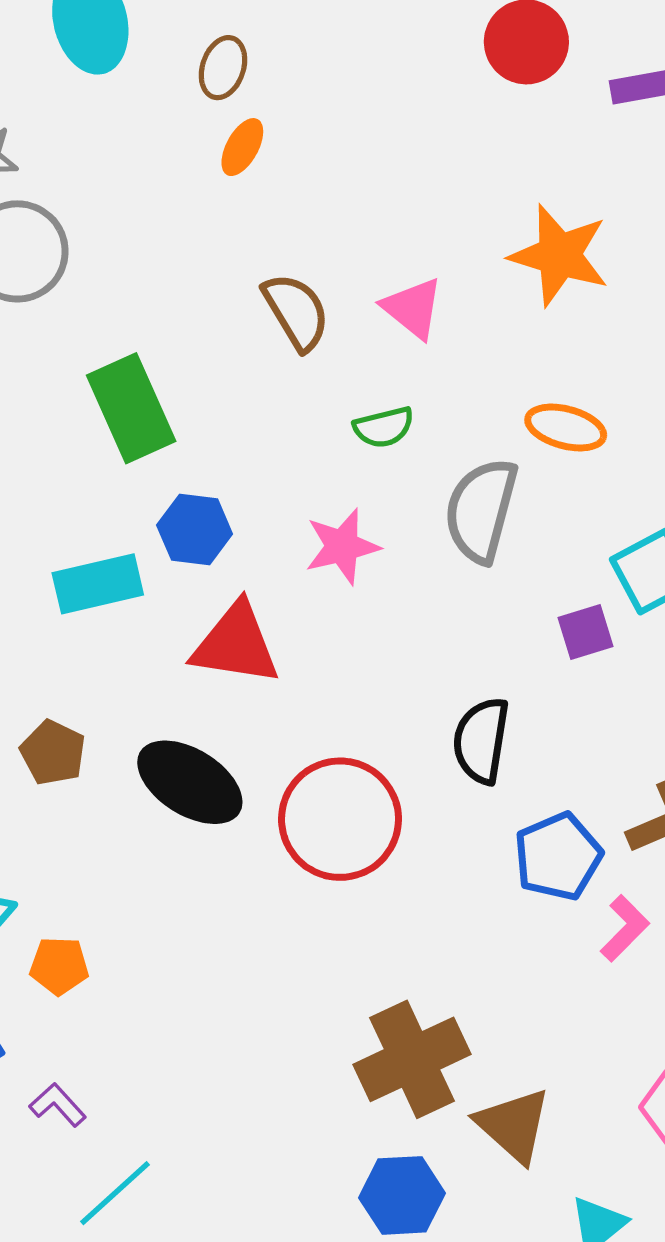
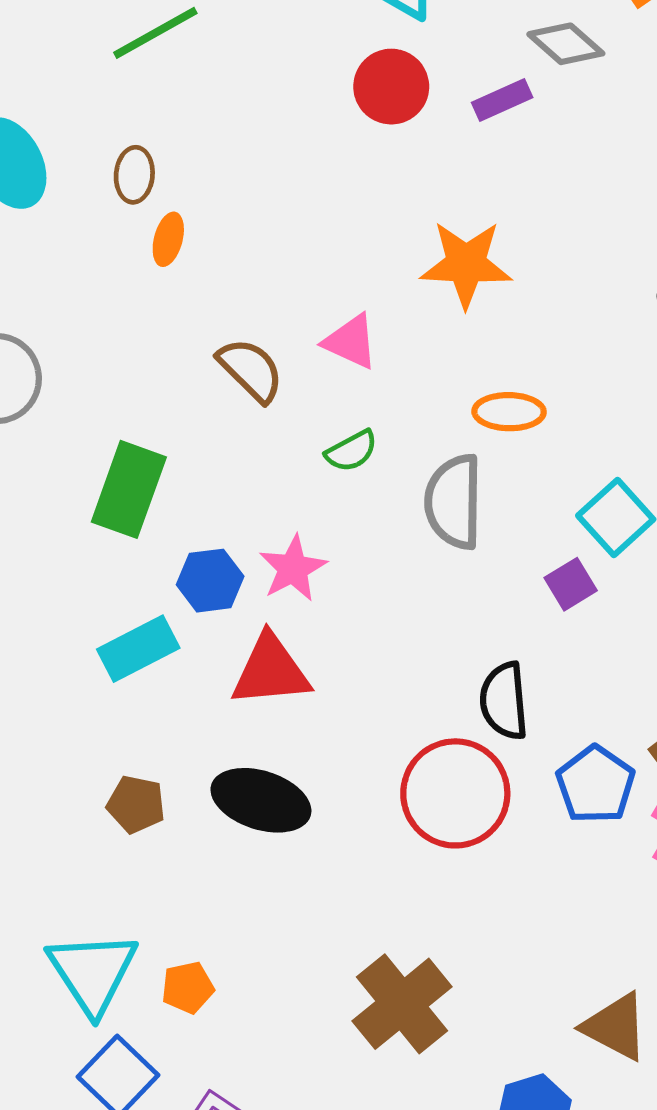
green rectangle: (131, 408) -> (129, 489), turned 58
pink star: (342, 546) -> (293, 568), moved
red circle: (340, 819) -> (455, 793), moved
brown cross: (412, 1059) -> (402, 1004), moved

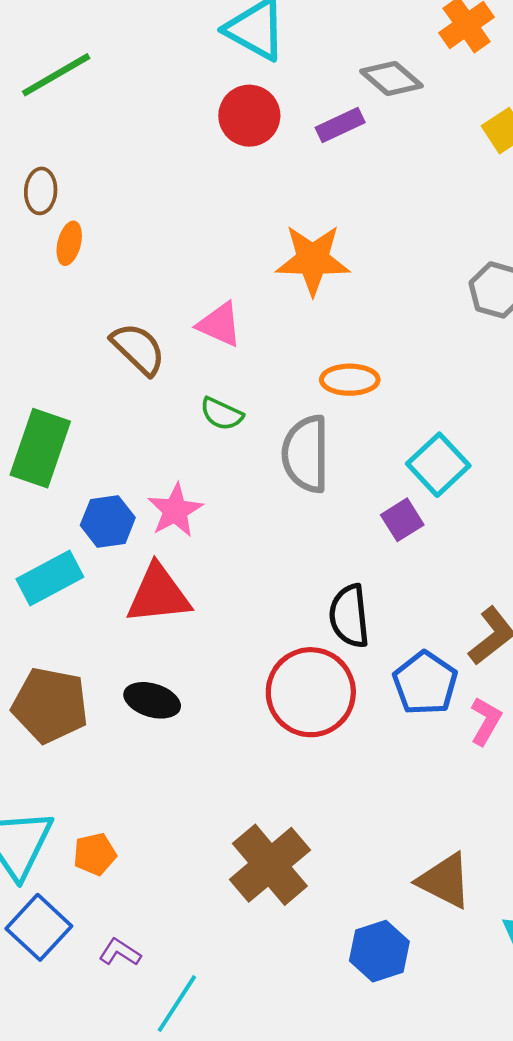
green semicircle: (351, 451) -> (222, 414), turned 54
black ellipse: (261, 800) -> (152, 700), size x0.7
brown pentagon: (136, 804) -> (50, 705), size x1.6

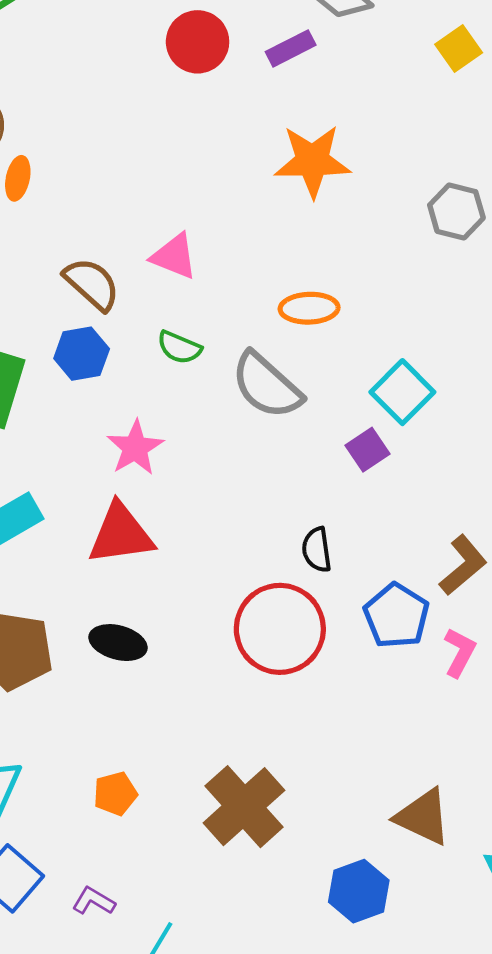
orange star: (313, 260) -> (312, 161), moved
gray semicircle: (306, 454) -> (267, 386), turned -46
blue hexagon: (108, 521) -> (82, 354), moved
black semicircle: (349, 616) -> (317, 550), size x0.7
orange pentagon: (95, 854) -> (115, 794), moved

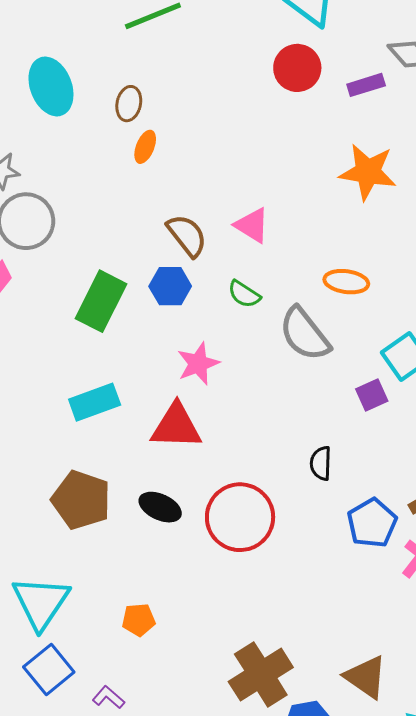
red circle: (280, 629) -> (240, 517), moved
brown cross: (244, 807) -> (261, 674), moved

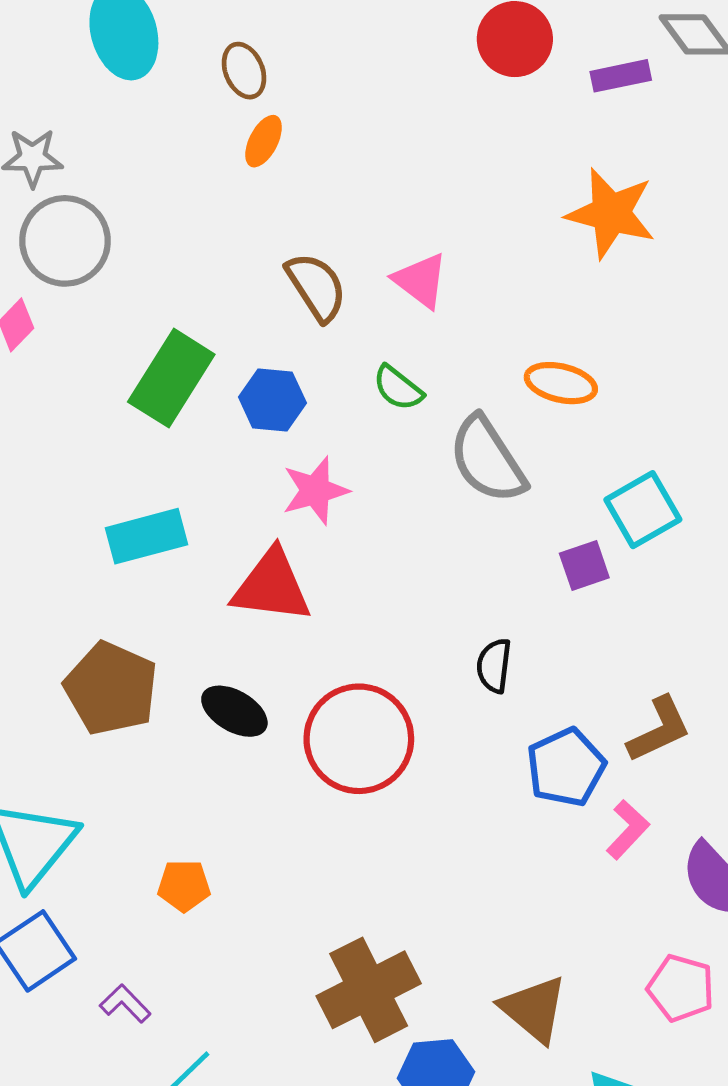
brown ellipse: (129, 104) -> (244, 71), turned -40
blue hexagon: (170, 286) -> (272, 400), moved

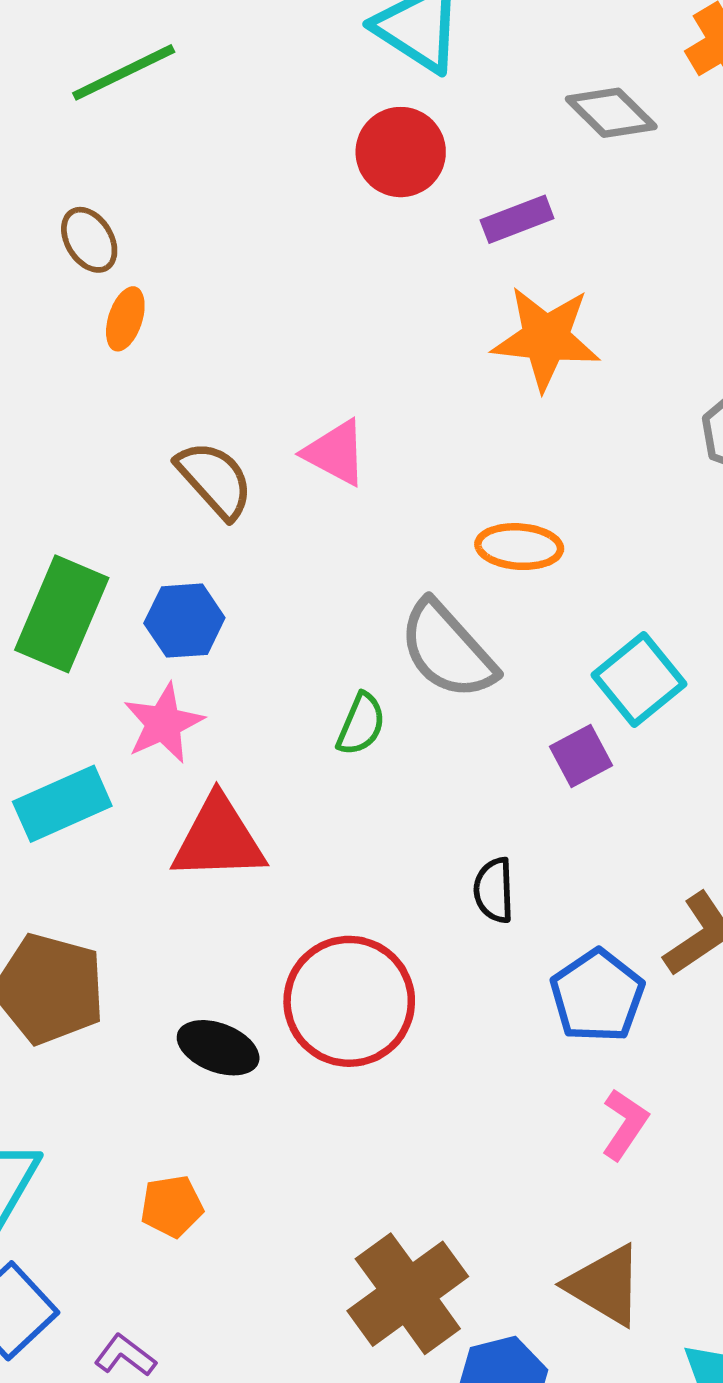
purple rectangle: (621, 76) -> (517, 219), moved
green semicircle: (398, 388) -> (361, 724), moved, turned -96
pink star: (315, 491) -> (163, 723), moved
black ellipse: (234, 711) -> (218, 1048), moved
pink L-shape: (628, 830) -> (625, 1124), moved

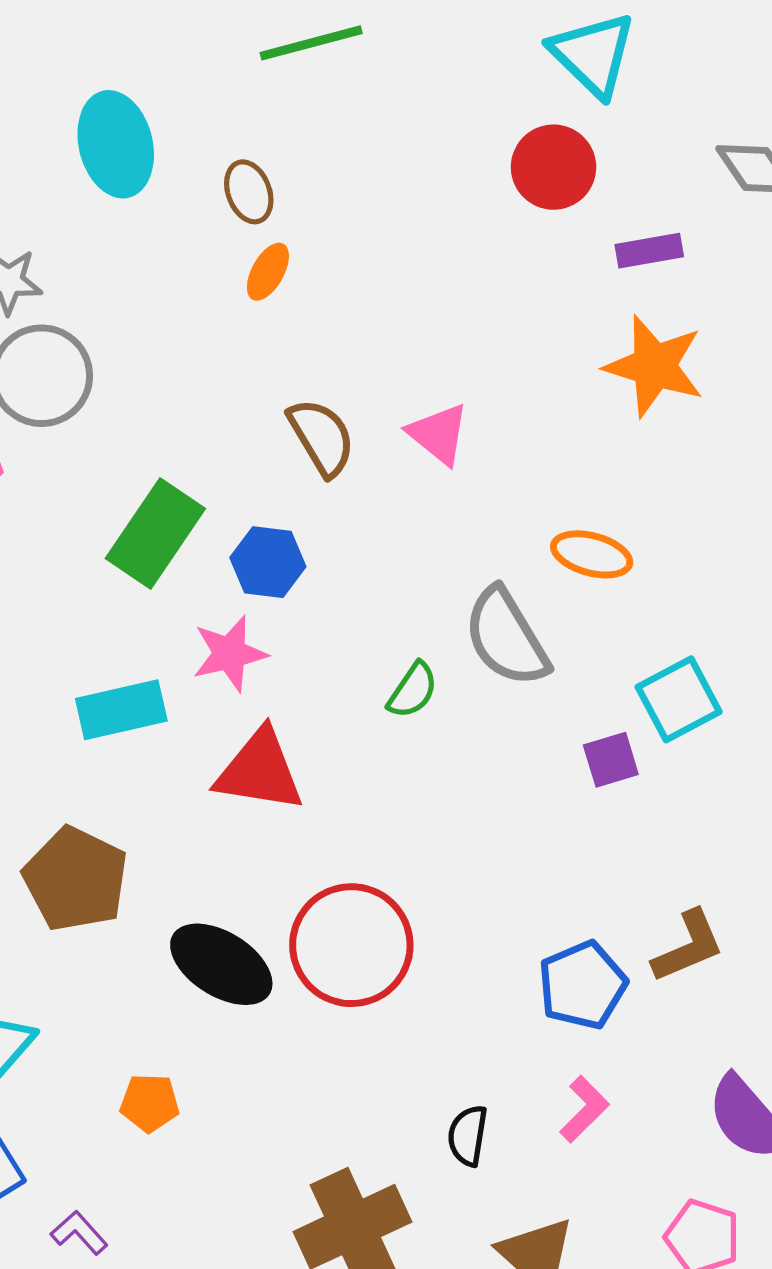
black semicircle: (494, 890) -> (468, 1136), moved
black ellipse: (218, 1048) -> (221, 964), size x1.4

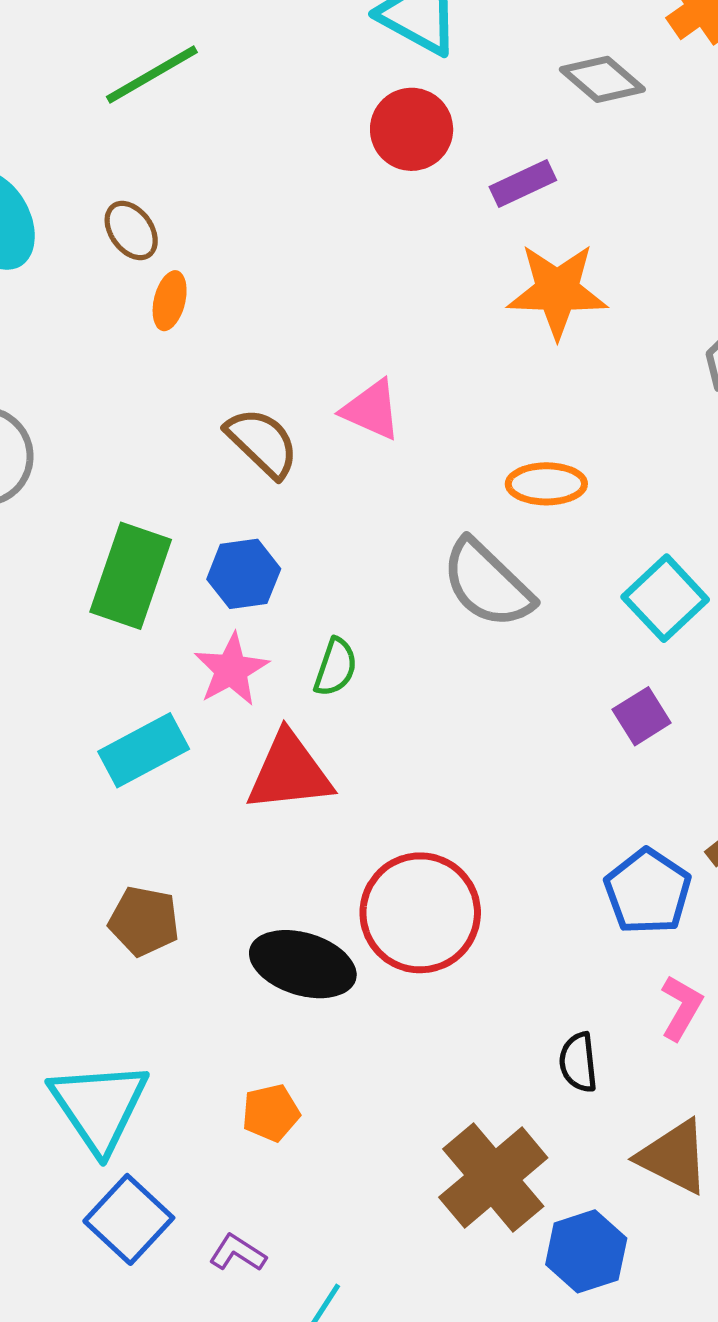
green semicircle: (413, 690) -> (336, 667), moved
purple square: (611, 760) -> (642, 716), moved
brown pentagon: (76, 879) -> (144, 921), size x0.7

